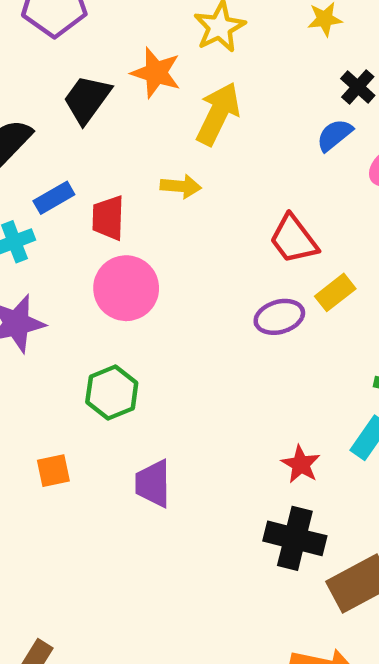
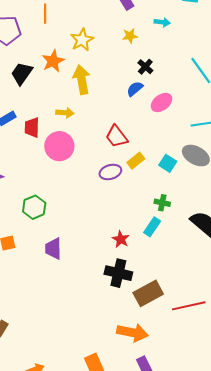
orange star: (156, 73) -> (53, 61), turned 30
yellow arrow: (218, 114) -> (82, 80), turned -36
pink circle: (126, 288) -> (59, 146), moved

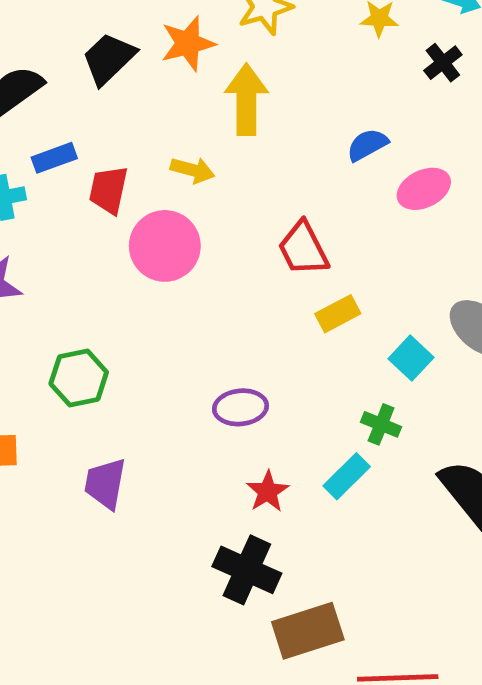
black cross: (145, 67) -> (443, 63), moved
cyan square: (168, 163) -> (411, 358), moved
purple ellipse: (110, 172) -> (240, 407), moved

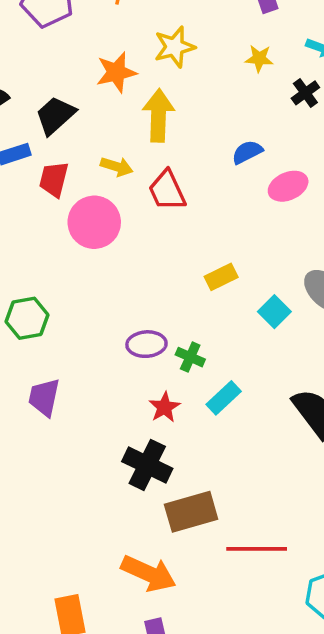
black trapezoid: (109, 59) -> (55, 115), moved
red trapezoid: (303, 249) -> (167, 191), moved
green cross: (381, 424) -> (190, 357), moved

